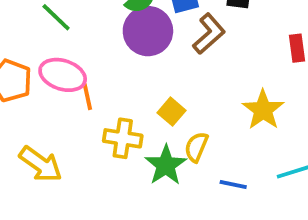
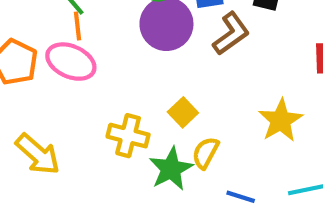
orange line: (87, 97) -> (78, 26), moved

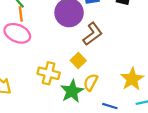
brown L-shape: (231, 34) -> (93, 34), moved
yellow star: (281, 120) -> (132, 79), moved

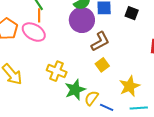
yellow square: (78, 60) -> (102, 65), moved
yellow semicircle: (91, 82) -> (91, 98), moved

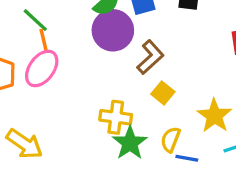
pink ellipse: (34, 32) -> (42, 68), turned -70
yellow cross: (57, 71) -> (116, 117), moved
yellow semicircle: (91, 98) -> (171, 140), moved

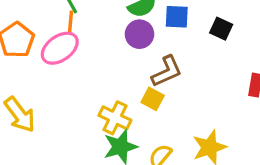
purple circle: (113, 30) -> (139, 34), size x0.7
yellow square: (163, 93) -> (153, 99), moved, turned -30

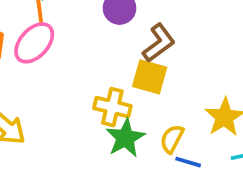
yellow square: (153, 99) -> (150, 77), size x1.4

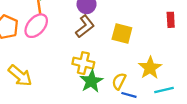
brown L-shape: (159, 43) -> (85, 26), moved
yellow square: (150, 77) -> (122, 33), moved

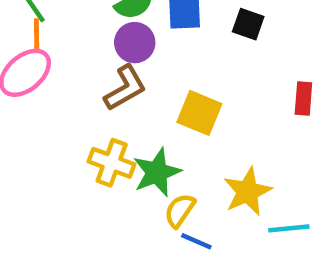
green star: (91, 81) -> (157, 172), moved
cyan line: (164, 90) -> (289, 228), moved

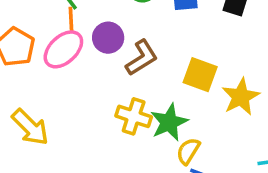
purple circle: (135, 43) -> (108, 38), moved
yellow star: (247, 192) -> (241, 97), moved

